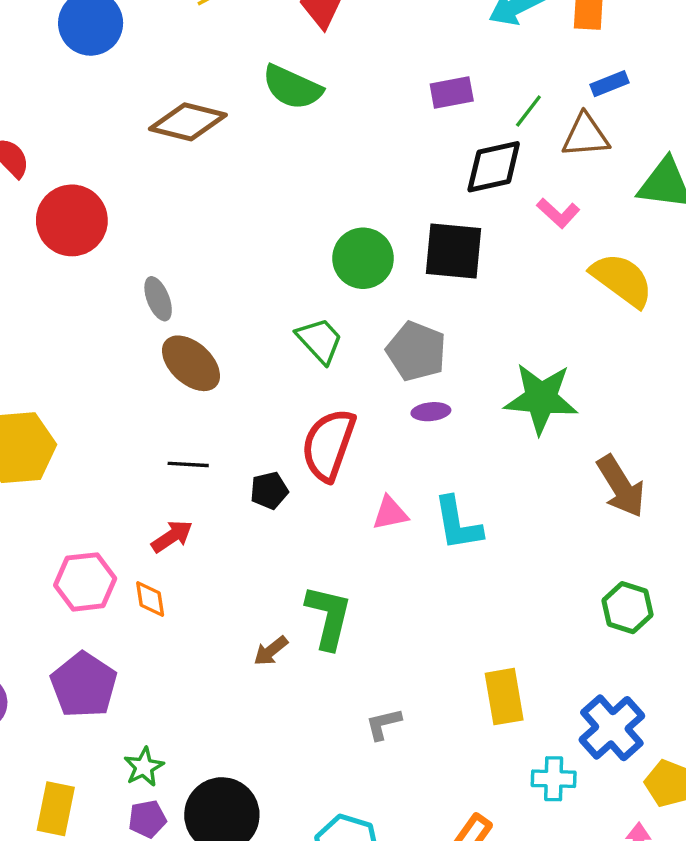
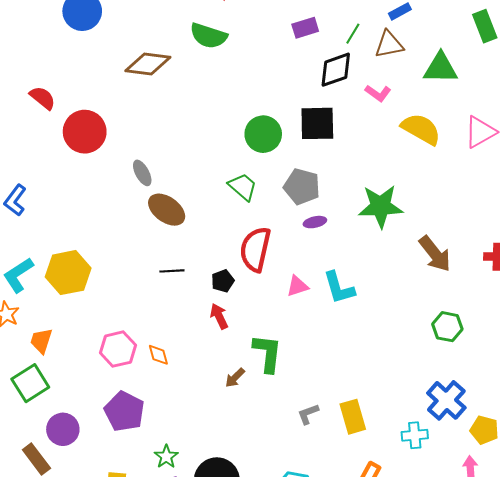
red arrow: (172, 536) -> (219, 316), moved, turned -75
yellow rectangle: (504, 697) -> (353, 417), moved

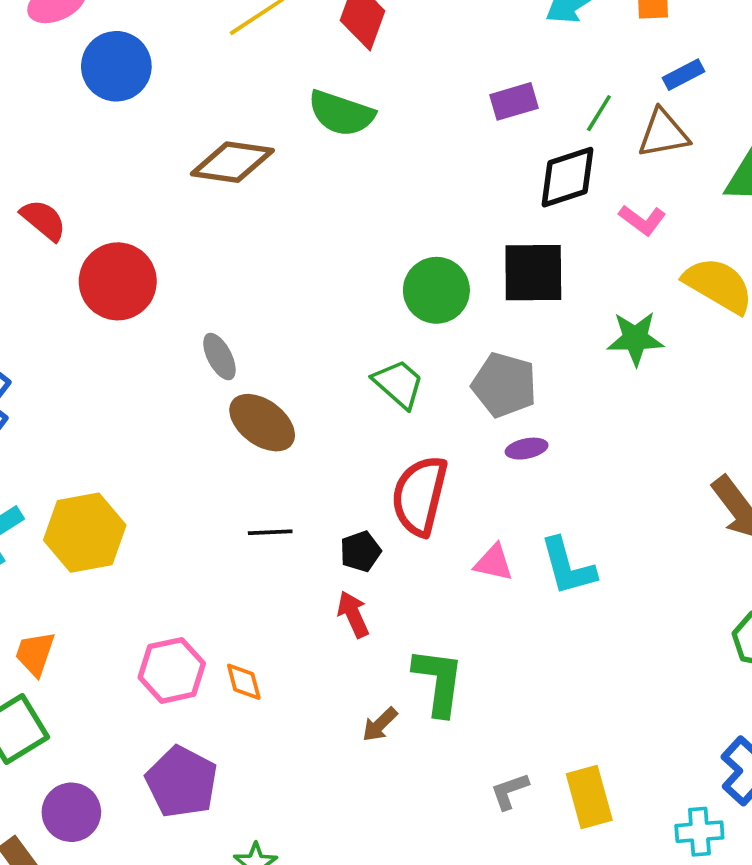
green star: (381, 206) -> (635, 338), moved, size x0.7
pink triangle: (297, 286) -> (494, 563), turned 30

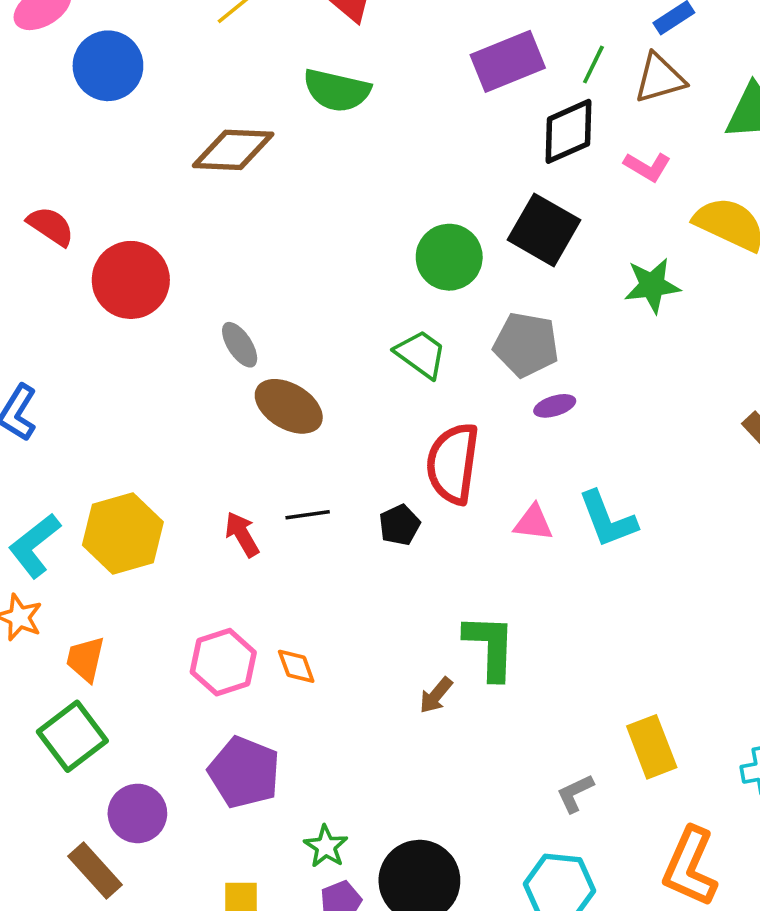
purple rectangle: (514, 101) -> (508, 61), size x1.5
black square: (533, 273) -> (544, 230), turned 36
red arrow: (353, 614) -> (242, 534), moved
gray L-shape: (510, 791) -> (575, 793), moved

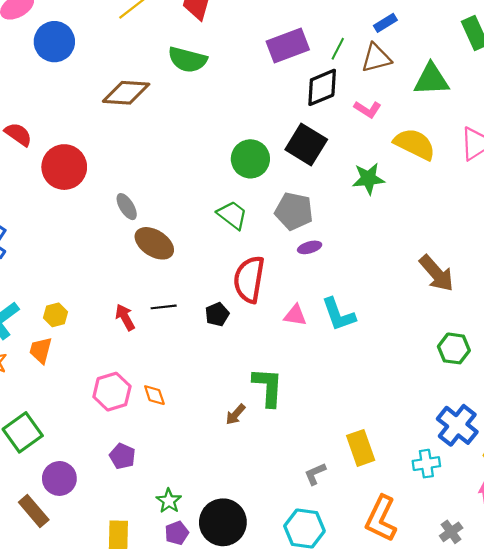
yellow hexagon: (123, 534) -> (55, 315), size x0.5
orange trapezoid: (85, 659) -> (41, 350), moved
purple pentagon: (244, 772) -> (122, 456), size x0.6

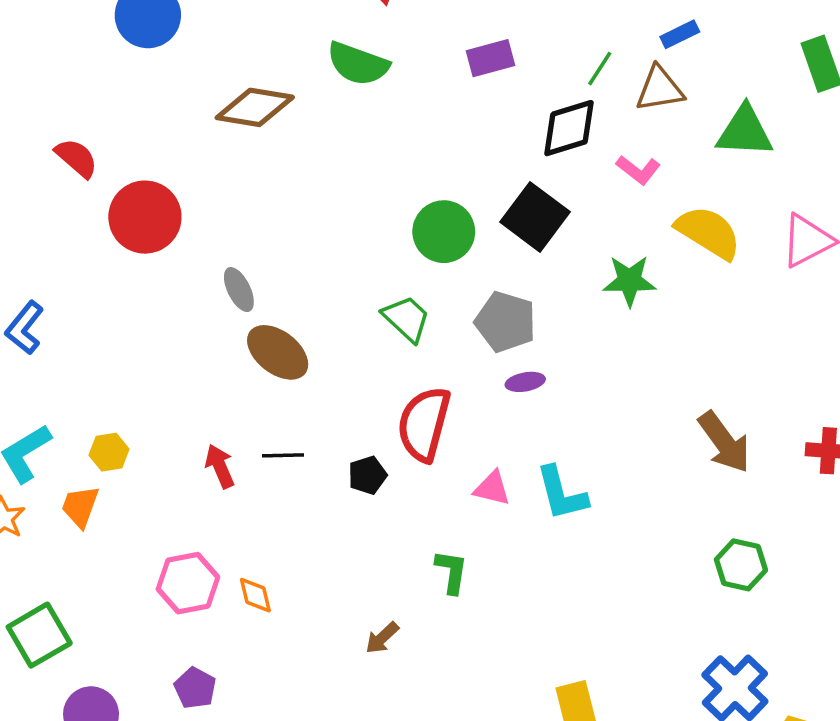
purple rectangle: (288, 46) -> (491, 58), moved, size x0.7
green L-shape: (268, 387) -> (452, 572), moved, size x0.7

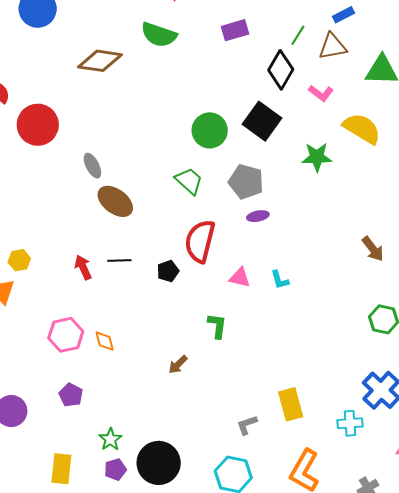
black diamond: (569, 128) -> (281, 70), turned -42
brown arrow: (724, 442) -> (373, 249), size x0.7
cyan L-shape: (562, 493) -> (280, 280), size x0.6

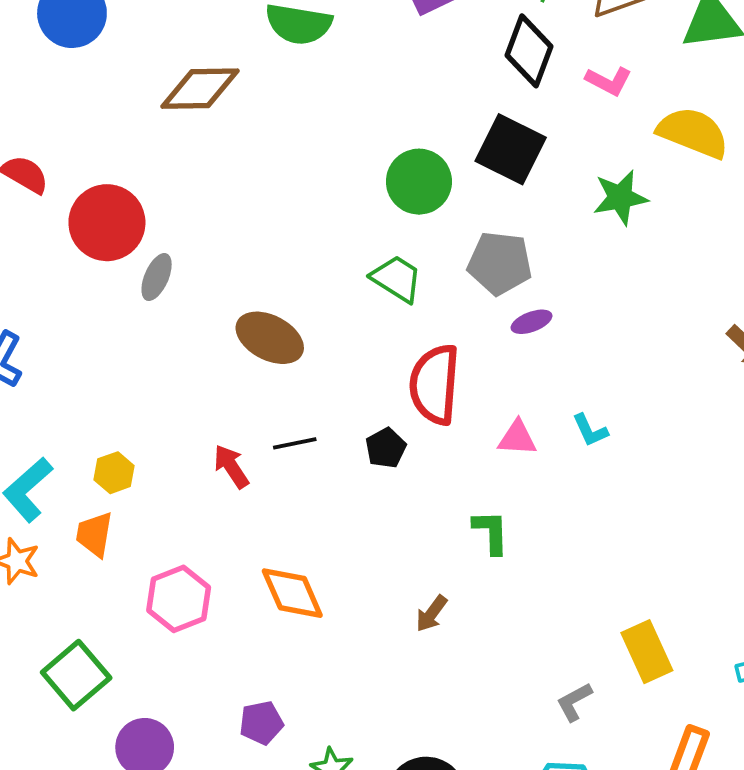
gray ellipse: (92, 166) -> (157, 277), moved, turned 60
pink hexagon: (66, 335) -> (179, 599), moved
orange diamond: (105, 341) -> (292, 593), size x1.6
purple pentagon: (71, 395) -> (261, 723), moved, turned -30

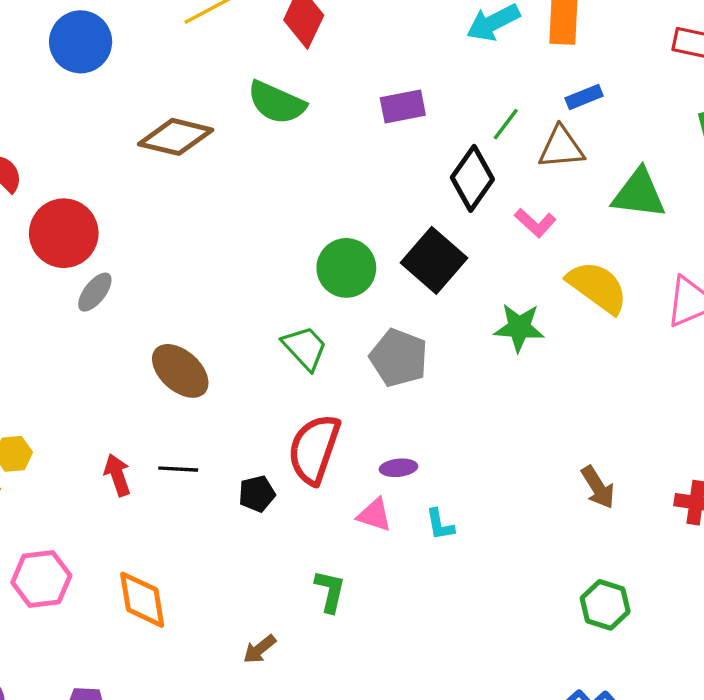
purple ellipse: (532, 322) -> (398, 468), moved

